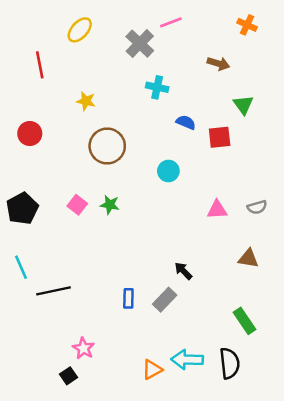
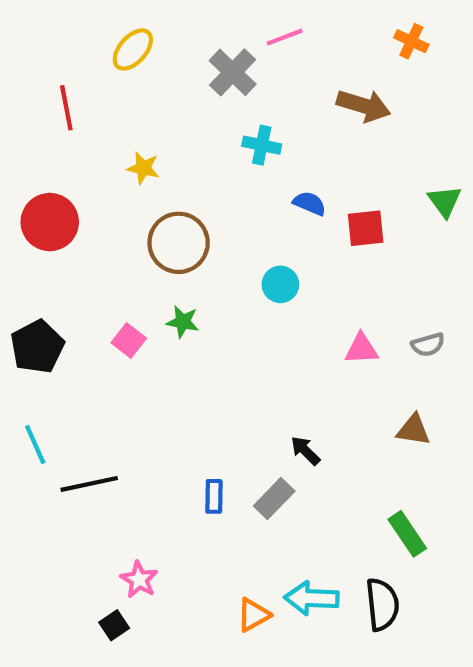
brown arrow: (218, 64) -> (364, 106), size x1.4
green triangle: (243, 105) -> (445, 201), moved
red circle: (30, 134) -> (50, 222), size x1.4
green star: (110, 205) -> (183, 322), moved

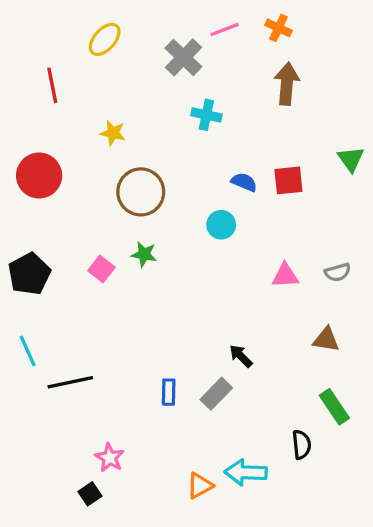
orange cross: (411, 41) -> (279, 28), moved
brown arrow: (364, 106) -> (287, 84), turned -102
blue semicircle: (310, 203) -> (244, 182), moved
green rectangle: (407, 534) -> (334, 407), moved
black semicircle: (382, 604) -> (302, 445), moved, size x0.7

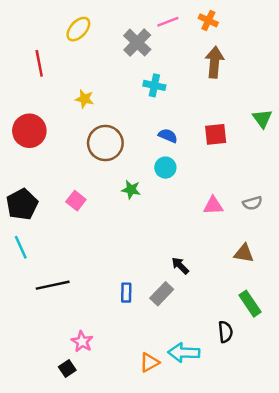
blue semicircle: (244, 182) -> (168, 136), moved
green star: (144, 254) -> (131, 190), moved
cyan line: (28, 351) -> (21, 247), moved

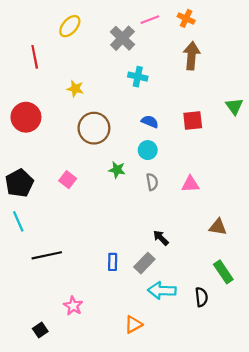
gray semicircle: (252, 203) -> (152, 182), moved, turned -84
cyan arrow: (184, 353) -> (162, 290), moved
black square: (67, 369) -> (40, 330), moved

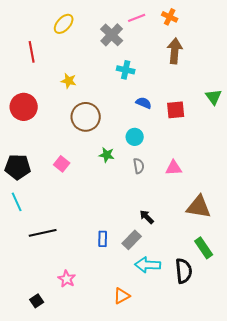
blue semicircle: (150, 122) -> (144, 103), moved
black pentagon: (19, 183) -> (18, 167), turned 30
brown triangle: (218, 227) -> (199, 207), size x1.5
black semicircle: (201, 297) -> (184, 271), size x1.4

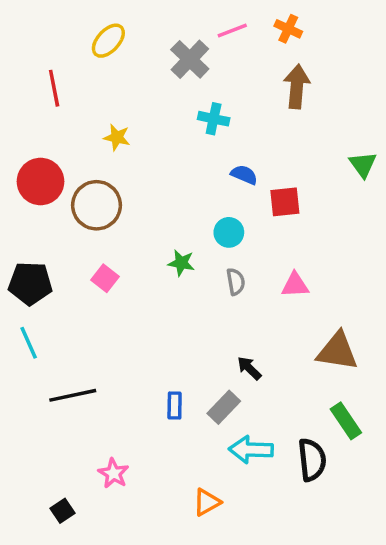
red square: (176, 110) -> (285, 202), moved
brown circle: (86, 117) -> (96, 205), moved

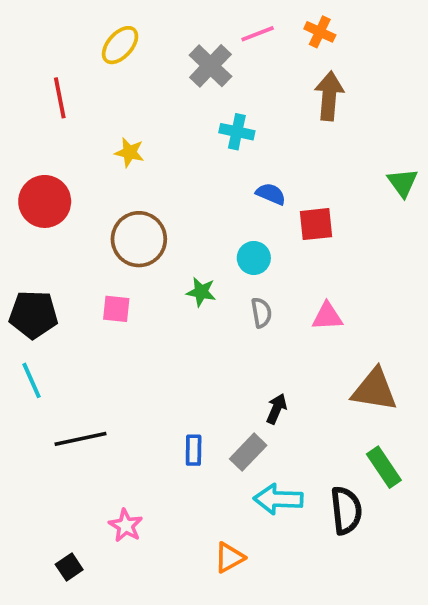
brown circle: (96, 205) -> (139, 239), moved
pink square: (105, 278) -> (116, 309), turned -32
black arrow: (249, 368) -> (276, 409), turned 68

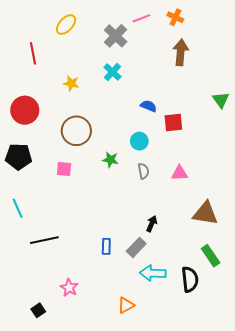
cyan cross: (237, 132) -> (112, 72), moved, turned 30
black pentagon: (33, 315) -> (19, 157), moved

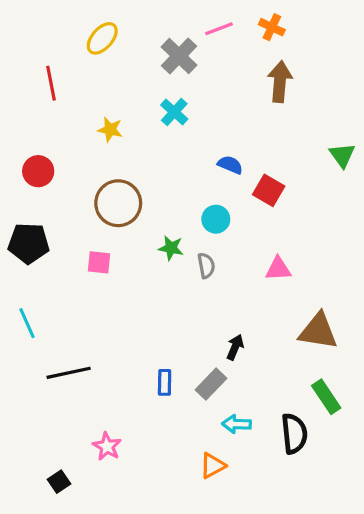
red circle: (25, 110) -> (38, 171), size x0.7
red square: (173, 123) -> (269, 190), turned 36
gray semicircle: (143, 171) -> (206, 266), moved
cyan arrow: (153, 273) -> (237, 424), size x0.7
orange triangle: (126, 305) -> (213, 466), moved

